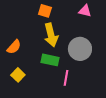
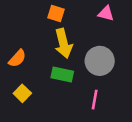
pink line: (66, 78) -> (95, 100), moved

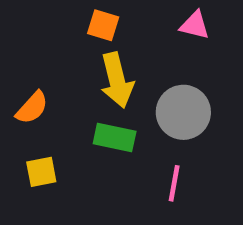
yellow square: (22, 93) -> (41, 172), turned 35

